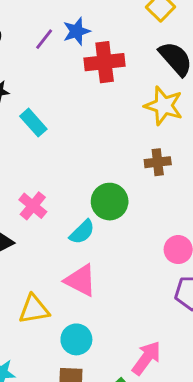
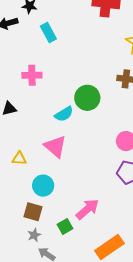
pink cross: (33, 206) -> (32, 75), moved, turned 36
yellow triangle: (34, 309) -> (19, 159), size x0.7

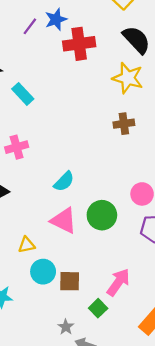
green circle: (87, 98) -> (102, 215), moved
cyan circle: (43, 186) -> (43, 272), moved
brown square: (33, 212) -> (70, 281), moved

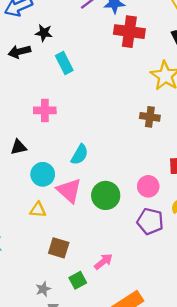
cyan semicircle: (64, 181) -> (80, 155), turned -30
yellow triangle: (27, 245) -> (38, 210), moved
cyan circle: (43, 272) -> (43, 174), moved
pink arrow: (118, 282) -> (103, 262), size x0.7

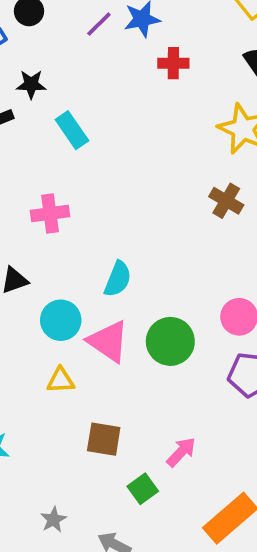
red cross: (129, 32) -> (173, 63), size x0.6
brown cross: (150, 117) -> (226, 201), turned 30
gray star: (43, 289) -> (53, 520), moved

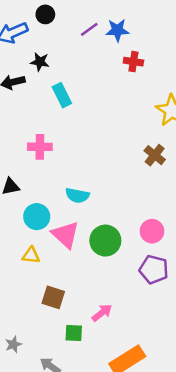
cyan semicircle: (118, 279) -> (77, 195), turned 70
green square: (143, 489) -> (74, 333), turned 30

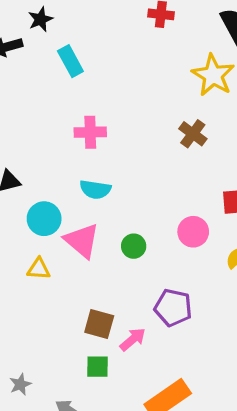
black star: (40, 62) -> (40, 19), turned -30
pink cross: (40, 147) -> (90, 132), moved
green circle: (105, 241) -> (134, 246), size x0.6
purple pentagon: (154, 270) -> (173, 308), moved
brown square: (53, 297) -> (99, 324), moved

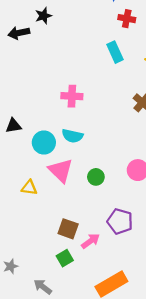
cyan rectangle: (70, 61) -> (115, 52), moved
cyan circle: (44, 219) -> (44, 143), moved
green square: (97, 367) -> (65, 258), turned -35

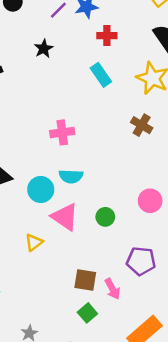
black star: (43, 16) -> (44, 49), moved
yellow triangle: (29, 188) -> (34, 242), turned -35
pink arrow: (90, 241) -> (112, 289), turned 108

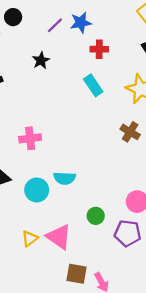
pink cross: (62, 132) -> (30, 138), moved
pink triangle: (65, 217) -> (59, 237), moved
purple pentagon: (141, 261) -> (128, 233), moved

